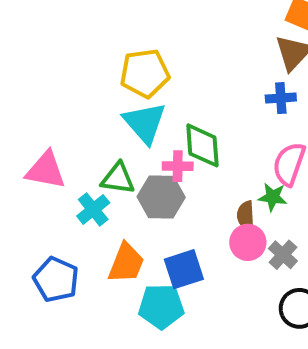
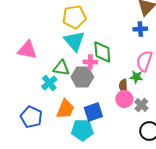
pink triangle: (46, 170) -> (27, 50), moved

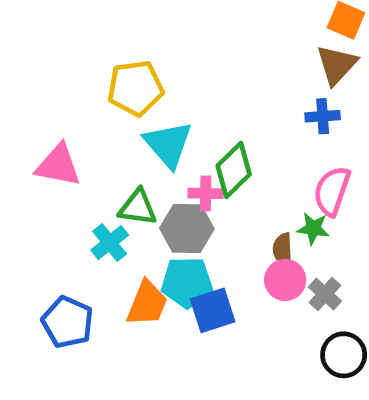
yellow pentagon: (74, 17) -> (135, 88), moved
green diamond: (102, 52) -> (234, 170), turned 50
cyan pentagon: (82, 130) -> (187, 282), moved

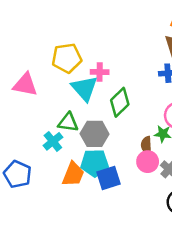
pink triangle: (58, 165) -> (25, 85), moved
pink cross: (206, 193) -> (100, 72), moved
blue pentagon: (68, 322) -> (18, 174), moved

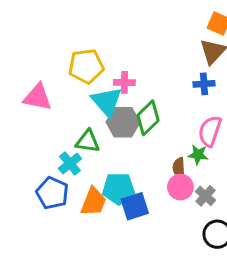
gray hexagon: (95, 134) -> (123, 122), moved
blue pentagon: (18, 174) -> (52, 193), moved

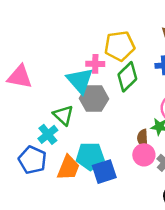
yellow pentagon: (86, 66) -> (120, 46), moved
green diamond: (148, 118) -> (127, 77), moved
green triangle: (88, 141) -> (63, 115), turned 35

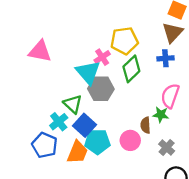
pink cross: (95, 64) -> (102, 57), turned -35
pink triangle: (20, 77) -> (40, 51), moved
pink circle: (144, 155) -> (130, 140), moved
blue square: (104, 172) -> (84, 125), moved, turned -30

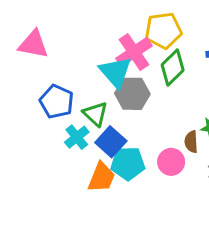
pink triangle: (40, 51) -> (33, 44), moved
pink cross: (102, 57) -> (134, 52), size x1.6
blue pentagon: (45, 145) -> (57, 102), moved

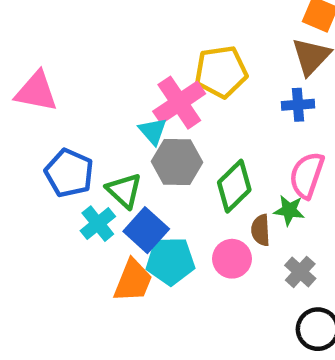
green diamond: (173, 68) -> (234, 186), moved
cyan triangle: (115, 72) -> (153, 131), size x0.6

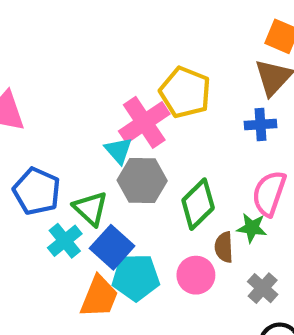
yellow pentagon: (221, 72) -> (185, 92), turned 30

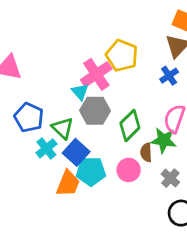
blue cross: (260, 125) -> (169, 76), turned -30
green star: (252, 228) -> (164, 140), size x1.4

